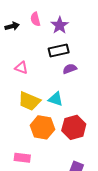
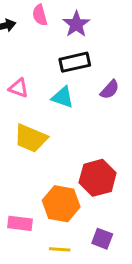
purple semicircle: (70, 69) -> (110, 90), moved, turned 152
cyan triangle: (56, 99) -> (63, 97), moved
orange hexagon: (42, 127) -> (61, 204), moved

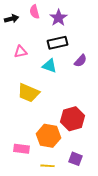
pink triangle: (18, 88) -> (20, 52), moved, turned -32

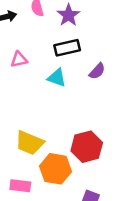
yellow trapezoid: (28, 93) -> (29, 143), moved

